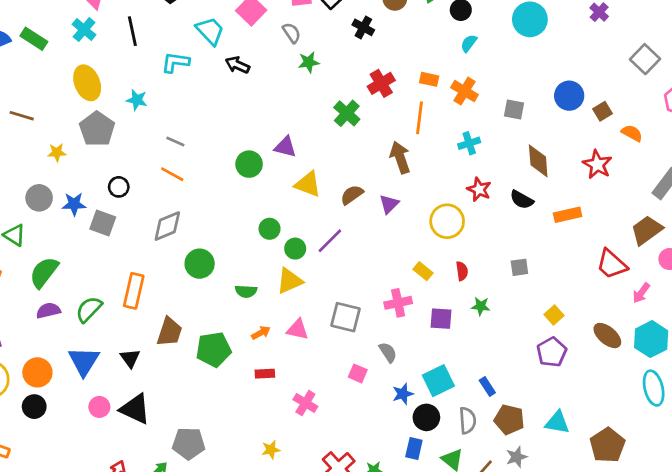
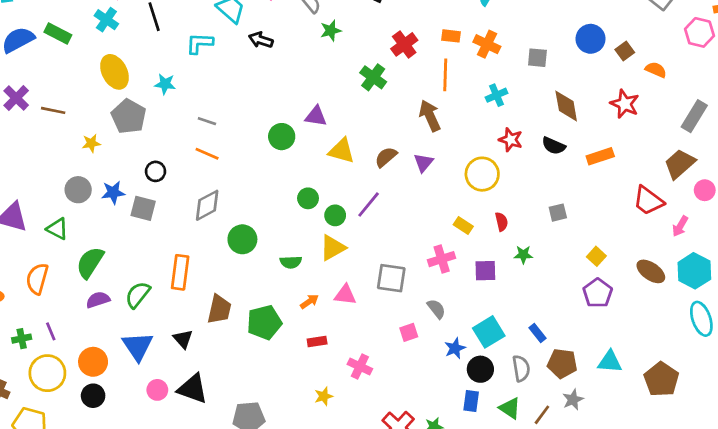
pink square: (358, 373) -> (409, 332), turned -36
yellow star: (271, 450) -> (324, 396), moved

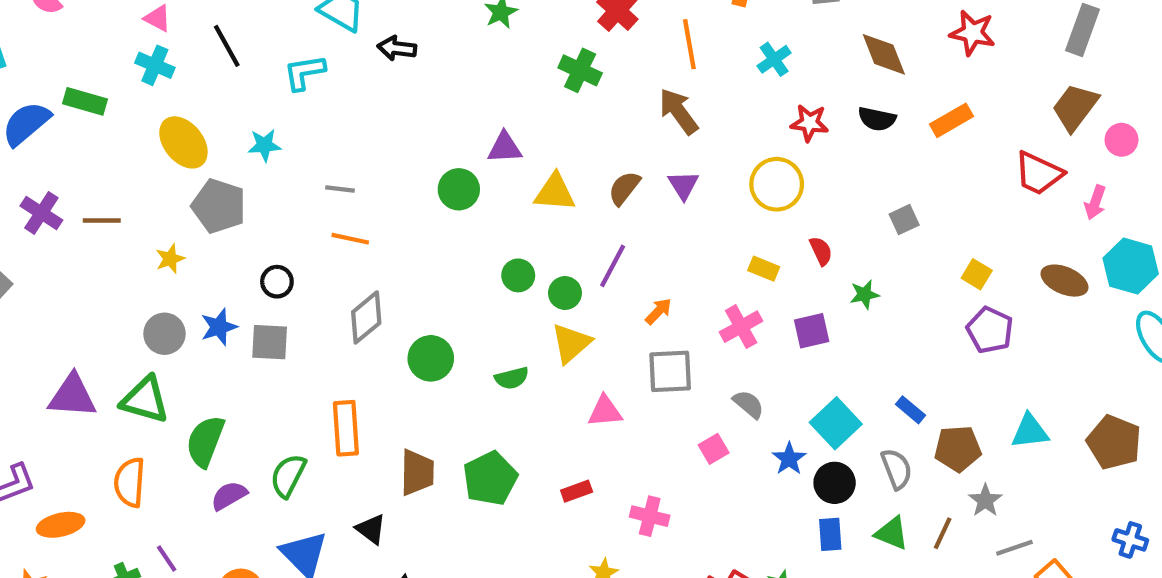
green triangle: (57, 229) -> (145, 400), size x1.4
orange arrow: (309, 302) -> (659, 311), moved

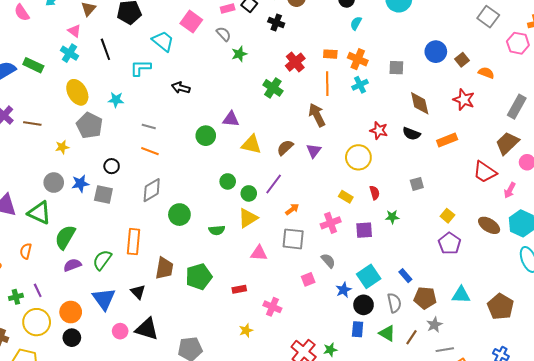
black arrow: (397, 48) -> (181, 88), moved
cyan cross: (774, 59) -> (360, 85), moved
orange semicircle: (130, 482) -> (26, 251), size x0.7

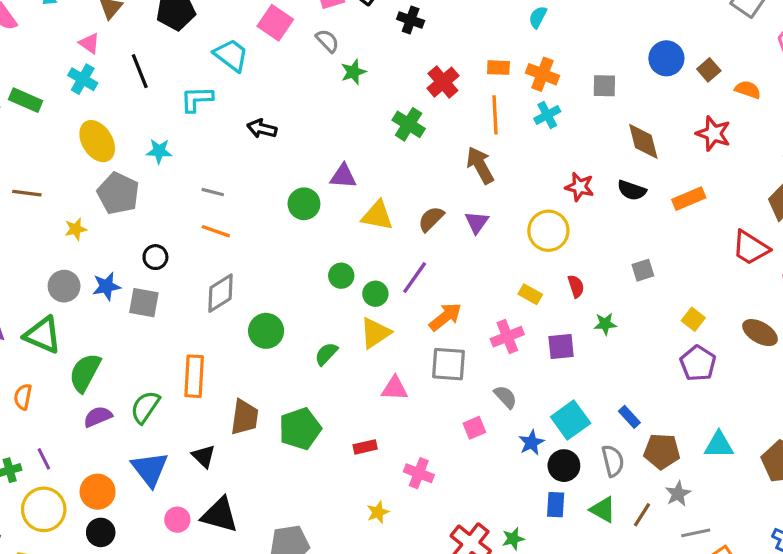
orange arrow: (292, 209) -> (445, 317), size x1.5
green semicircle: (217, 230) -> (326, 354), turned 140

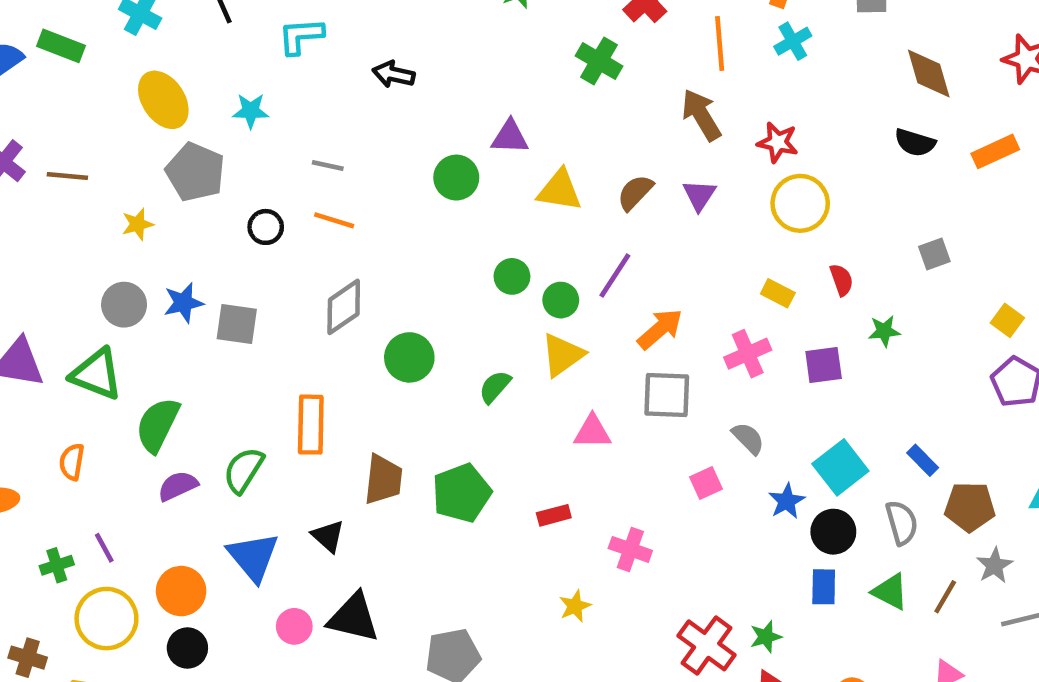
red star: (580, 187) -> (778, 142), moved
black circle: (155, 257) -> (266, 227), moved

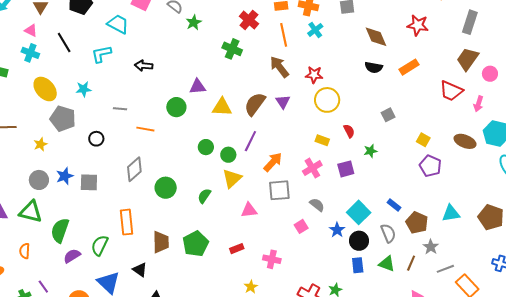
brown semicircle: (635, 193) -> (255, 104), size x1.4
orange line: (334, 220) -> (145, 129), moved
brown pentagon: (970, 507) -> (417, 223), turned 30

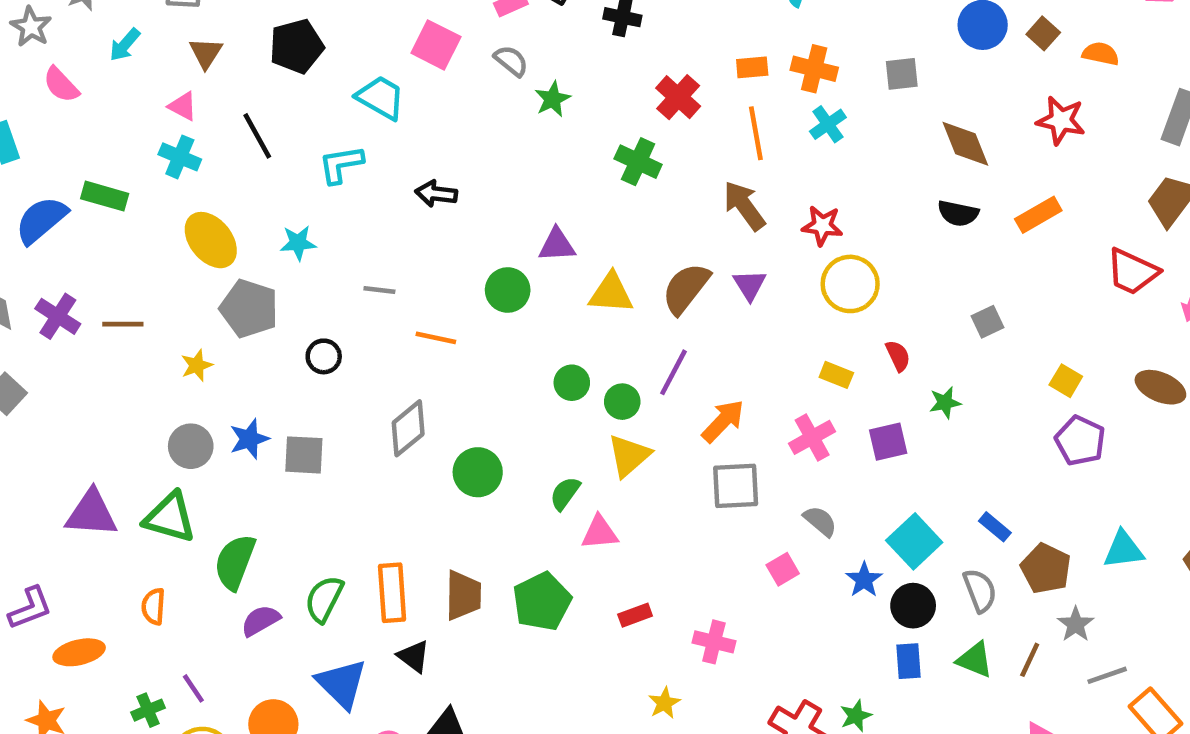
pink triangle: (249, 210) -> (600, 533), moved
orange rectangle: (126, 222) -> (392, 593), moved

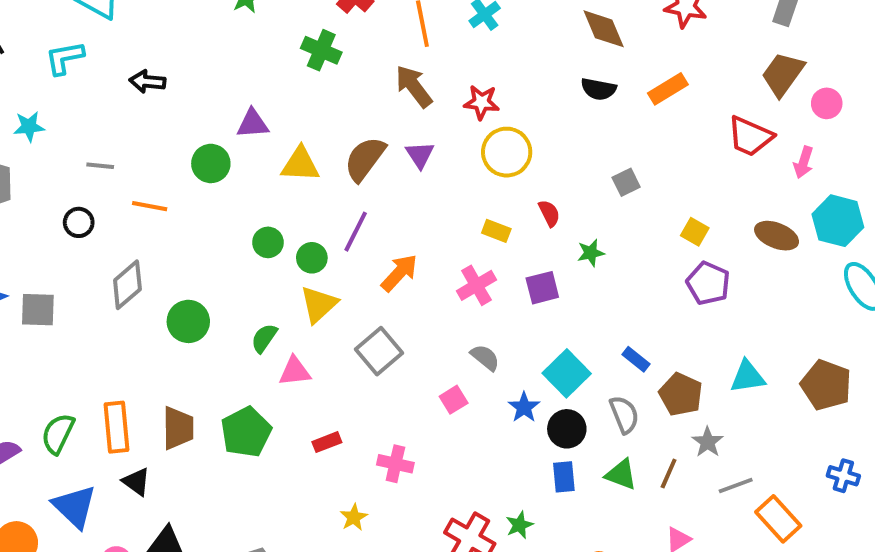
black circle: (324, 356) -> (79, 222), moved
gray square: (736, 486) -> (379, 351), moved, turned -36

